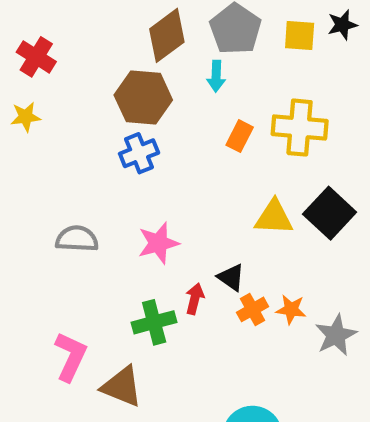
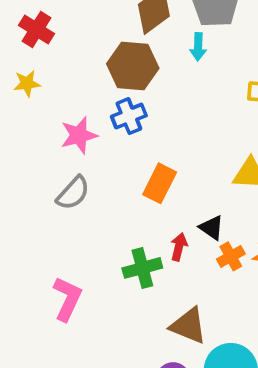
orange rectangle: (240, 136) -> (160, 183), moved, size x1.4
gray semicircle: (77, 239) -> (73, 193), turned 129
pink star: (158, 243) -> (79, 135), moved
brown triangle: (122, 387) -> (188, 326), moved

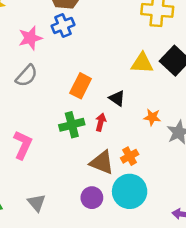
orange rectangle: (160, 183) -> (81, 86), moved
red arrow: (179, 247) -> (101, 122), moved
orange cross: (231, 256) -> (130, 156), moved

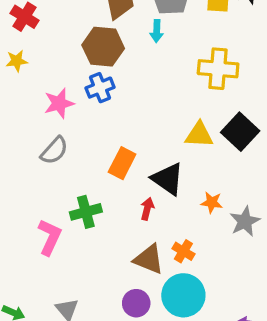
black triangle: (117, 98) -> (168, 179), size x1.6
green cross: (72, 125) -> (86, 212), moved
orange cross: (130, 156) -> (183, 251), turned -30

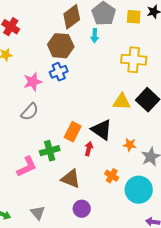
orange rectangle: (122, 163) -> (73, 132), moved
pink L-shape: (50, 237) -> (27, 167), turned 40
brown triangle: (149, 259) -> (71, 179), moved
cyan circle: (183, 295) -> (139, 190), moved

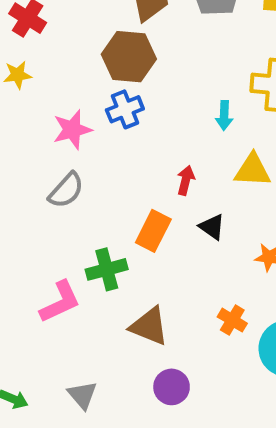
cyan arrow: (95, 36) -> (224, 115), moved
black triangle: (102, 130) -> (212, 227), size x0.6
red arrow: (89, 149) -> (186, 180), moved

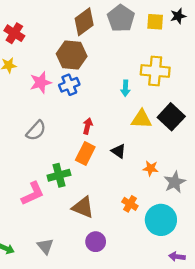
pink star: (72, 130) -> (41, 82), moved
red arrow: (186, 180) -> (88, 126), moved

